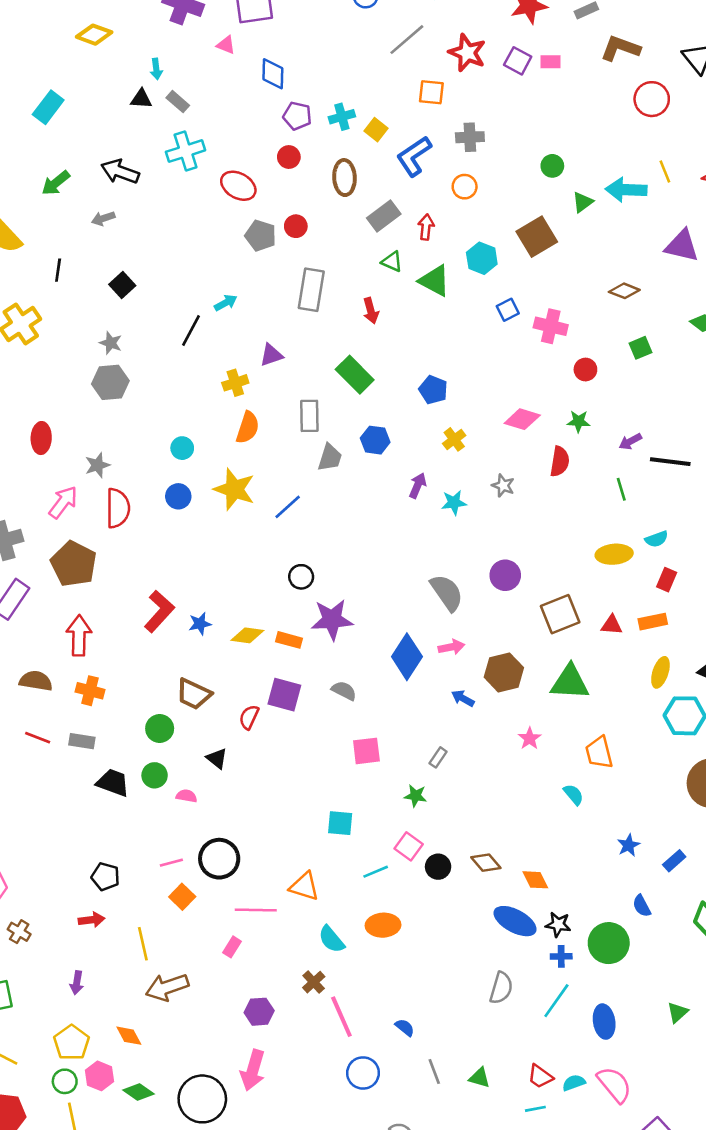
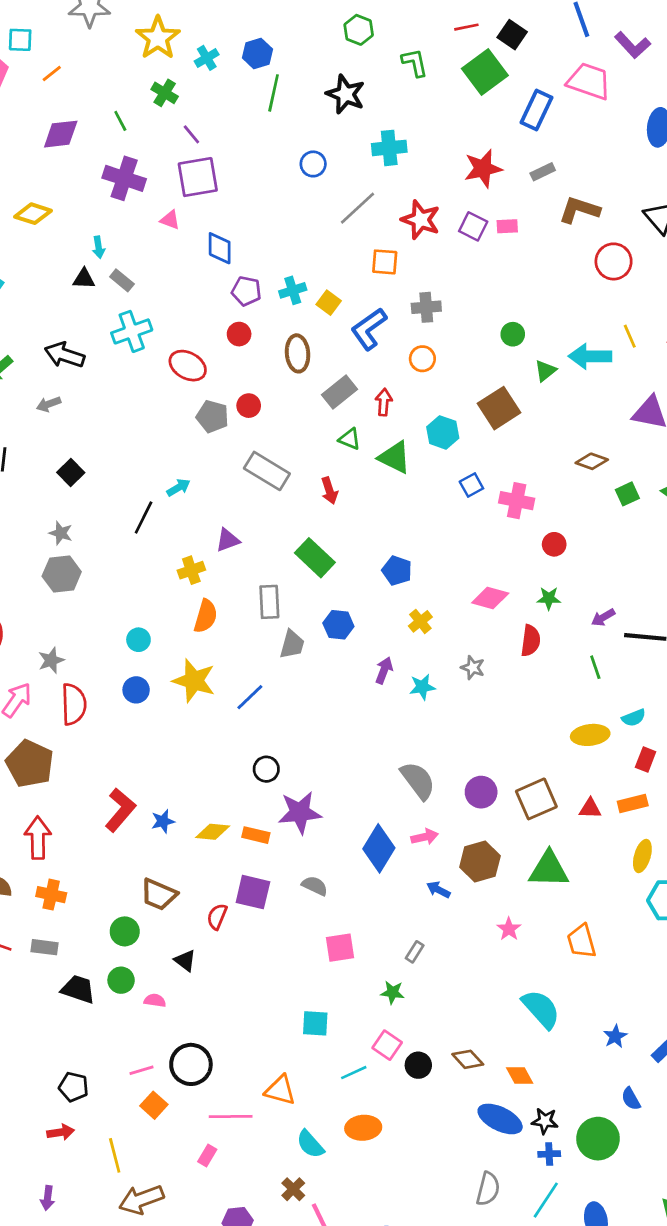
gray rectangle: (311, 290) -> (267, 471), turned -66
green square: (640, 348) -> (627, 494), moved
purple circle: (505, 575) -> (481, 792), moved
cyan semicircle: (574, 795) -> (541, 1009), moved, size x1.8

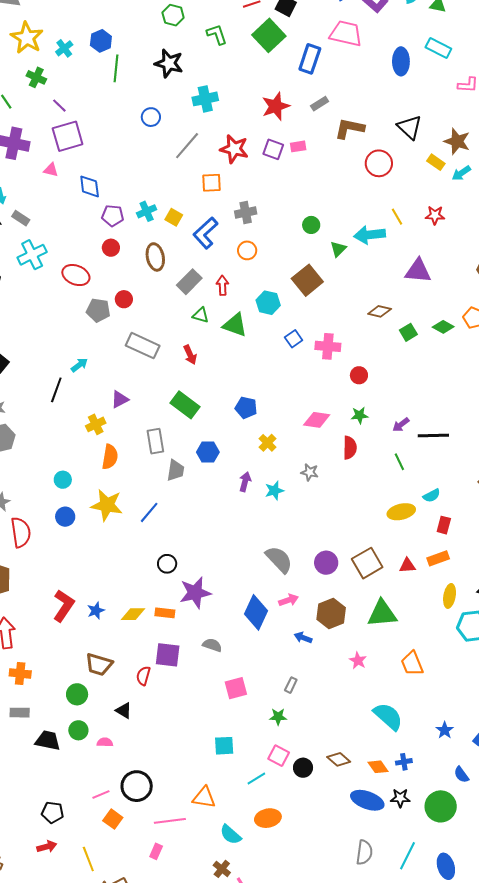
blue cross: (549, 1154) -> (404, 762), moved

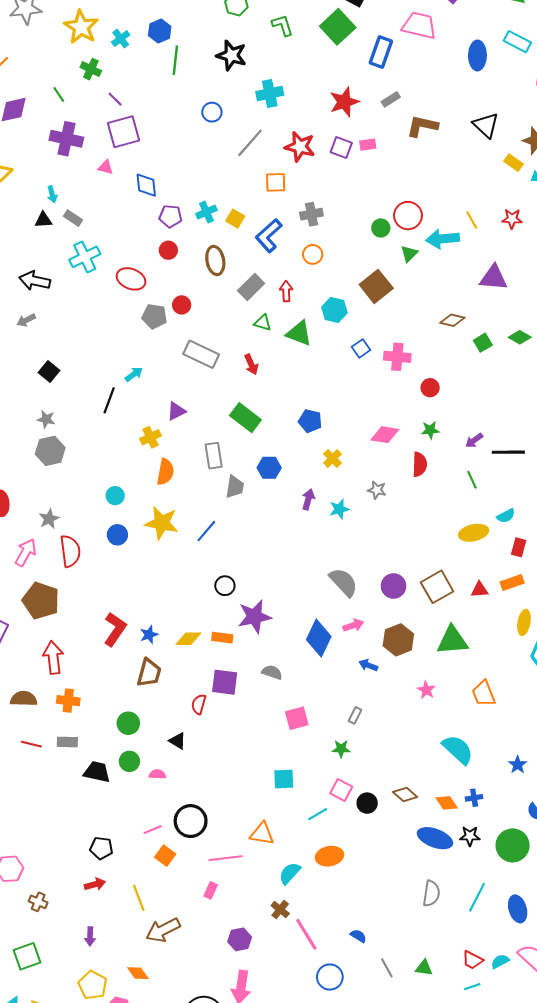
red circle: (379, 163) -> (408, 216), moved
brown trapezoid: (99, 664) -> (149, 673), moved, turned -92
cyan semicircle: (231, 835) -> (290, 873), turned 90

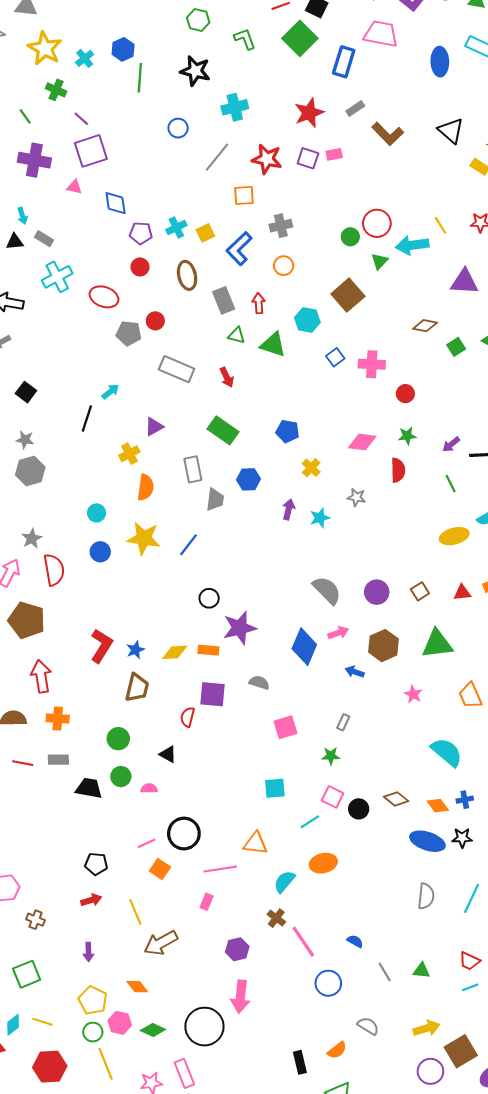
brown L-shape: (422, 126) -> (388, 134), turned -144
yellow square: (235, 219) -> (205, 233), turned 36
gray rectangle: (251, 287) -> (224, 300), turned -65
brown square: (437, 587) -> (420, 591), size x0.6

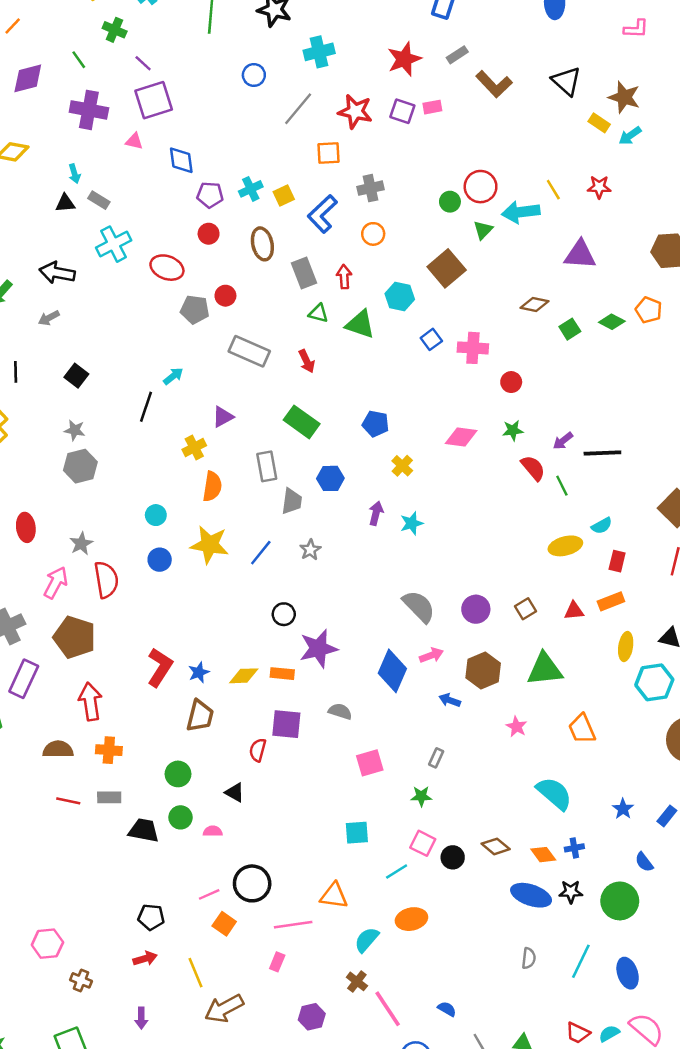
red semicircle: (398, 470) -> (533, 468), moved, turned -40
gray star: (356, 497) -> (310, 550), moved, turned 30
gray semicircle: (426, 896) -> (529, 958), size x0.7

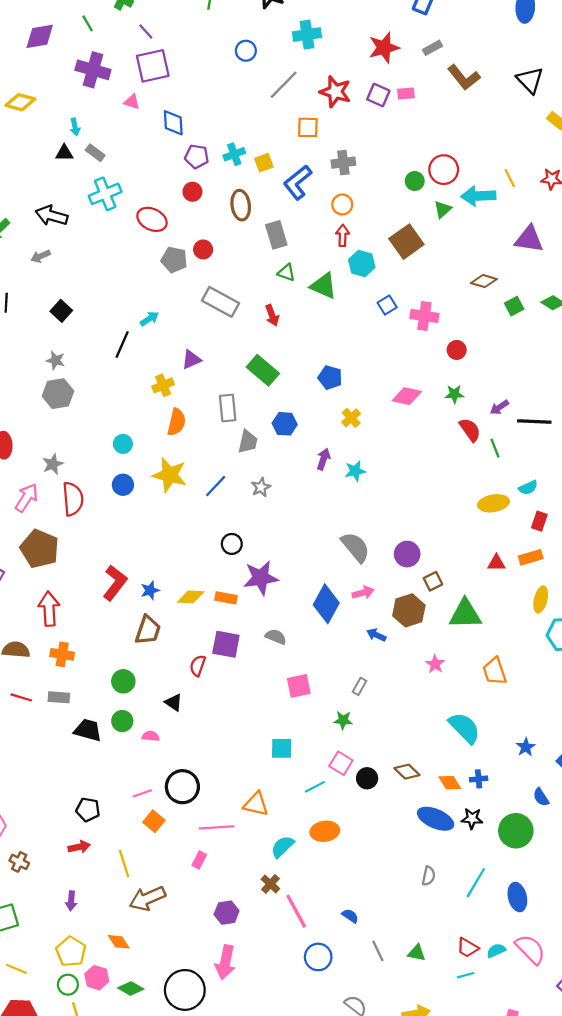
red arrow: (344, 277) -> (343, 235), moved
brown square: (525, 609) -> (433, 581), moved

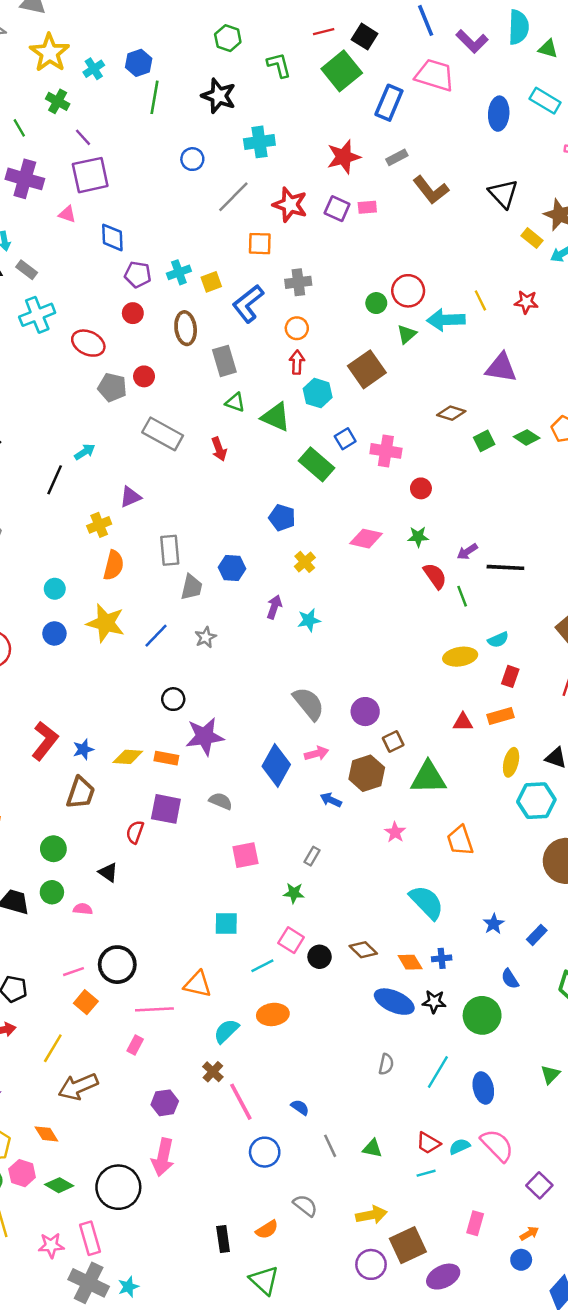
green rectangle: (263, 370) -> (316, 464), moved
yellow line: (124, 864) -> (53, 1048), turned 48

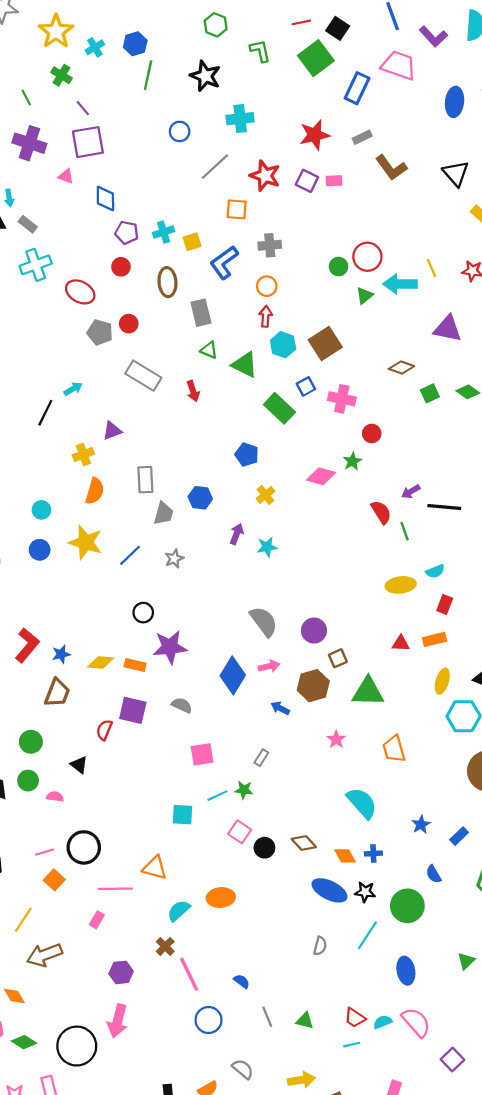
brown square: (367, 369) -> (325, 343), moved
green star: (418, 537) -> (352, 461), moved, turned -30
cyan line: (262, 966) -> (217, 796), moved
cyan line: (438, 1072) -> (367, 935), moved

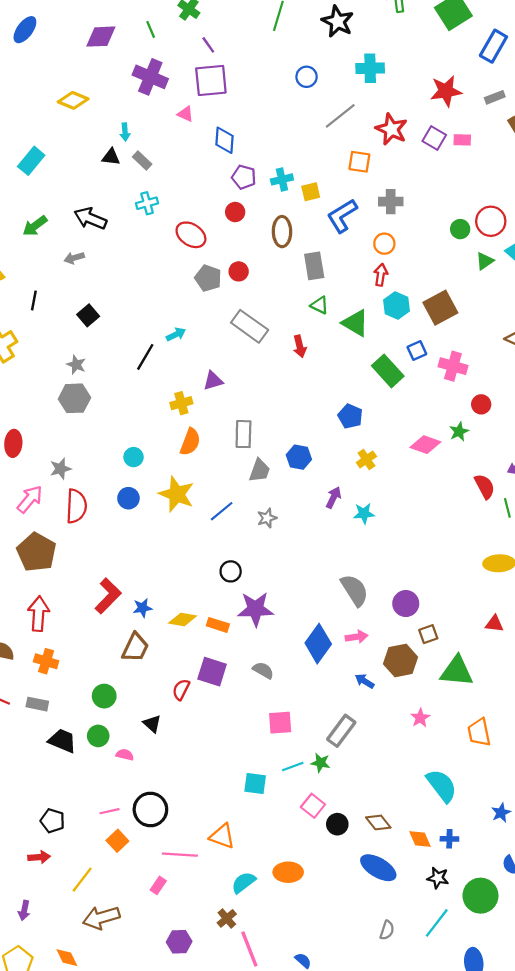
cyan cross: (36, 265) -> (147, 203), size x0.7
gray rectangle: (261, 758) -> (341, 731), size x1.8
blue ellipse: (330, 890) -> (378, 868), moved

